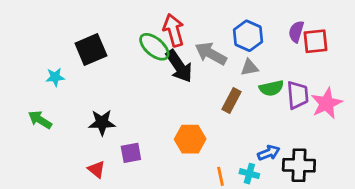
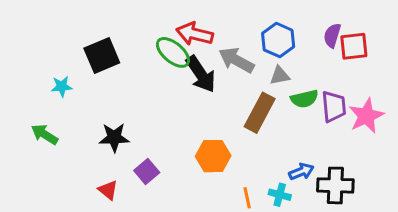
red arrow: (174, 30) -> (195, 34), turned -60
brown rectangle: (231, 101) -> (260, 113), size x1.4
purple square: (131, 153) -> (147, 172), turned -30

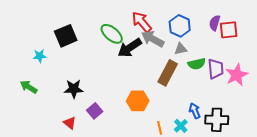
red arrow: (195, 34) -> (142, 22), moved, turned 35
black arrow: (201, 74) -> (130, 48), turned 90
blue arrow: (301, 172) -> (195, 111), turned -91
cyan cross: (280, 195) -> (181, 126), turned 32

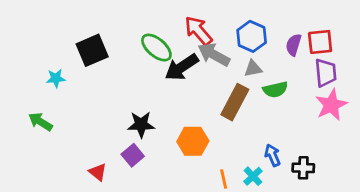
purple semicircle: (215, 23) -> (294, 45), moved
purple trapezoid: (216, 69) -> (326, 73), moved
black star: (74, 89) -> (141, 124), moved
black cross: (217, 120) -> (303, 168), size x0.7

